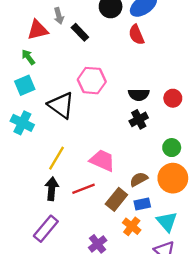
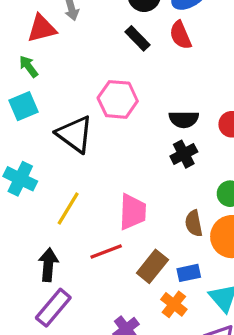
black rectangle: (80, 32) -> (138, 38), moved
cyan cross: (22, 123) -> (20, 179), moved
pink trapezoid: (102, 160) -> (133, 212), turned 68
brown semicircle: (139, 179) -> (194, 223), moved, turned -72
black arrow: (52, 189) -> (48, 265), moved

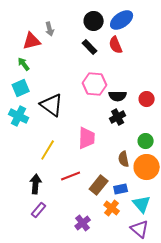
pink hexagon: (118, 99) -> (95, 84), moved
cyan cross: (20, 179) -> (19, 116), moved
pink trapezoid: (133, 212) -> (87, 138), moved
purple rectangle: (53, 308) -> (39, 210), size x0.7

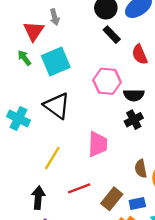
red triangle: (32, 41) -> (34, 31), turned -42
red semicircle: (116, 45) -> (140, 54), moved
black rectangle: (90, 47) -> (112, 35), moved
cyan square: (21, 88) -> (56, 61), moved, size x1.4

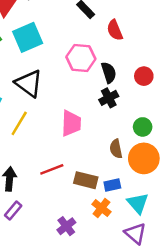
black semicircle: (134, 95) -> (109, 72), turned -108
yellow line: (52, 158) -> (19, 123), moved
brown rectangle: (112, 199) -> (86, 180), turned 65

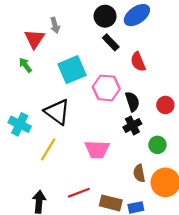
cyan square: (28, 37) -> (72, 70), moved
pink trapezoid: (71, 123) -> (97, 149), turned 90
green circle: (143, 127) -> (157, 145), moved

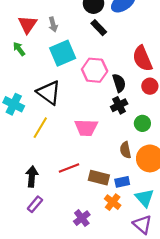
gray arrow: (55, 25) -> (53, 24), moved
red semicircle: (138, 62) -> (142, 58), moved, size x1.4

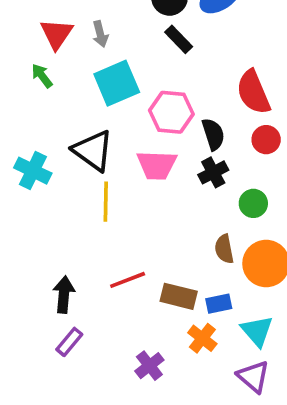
yellow line: (40, 128) -> (106, 202), moved, turned -30
pink trapezoid: (86, 128) -> (157, 165), moved

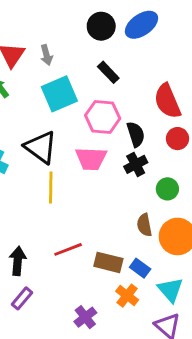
black rectangle: (179, 39) -> (108, 72), moved
blue rectangle: (219, 304) -> (140, 268), turned 48

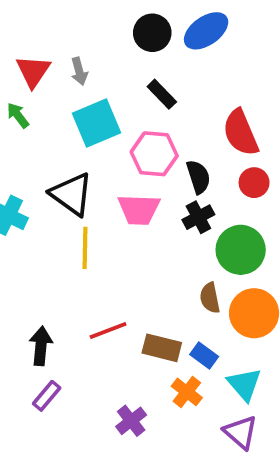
green circle: (167, 189) -> (241, 250), size x1.6

